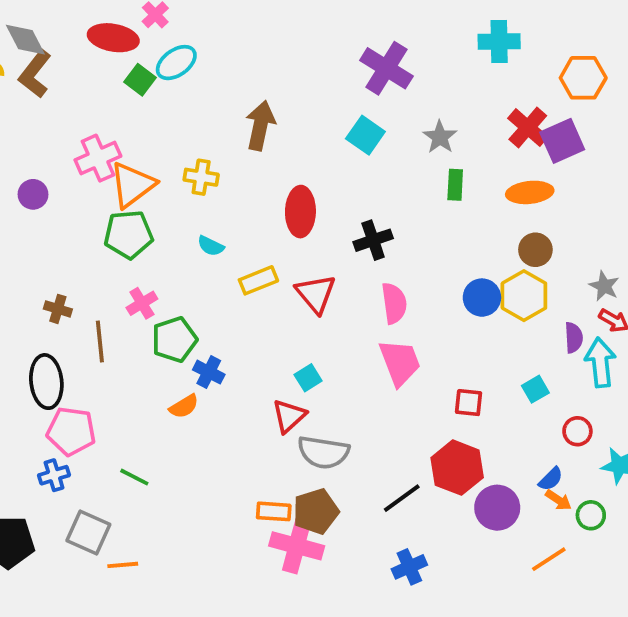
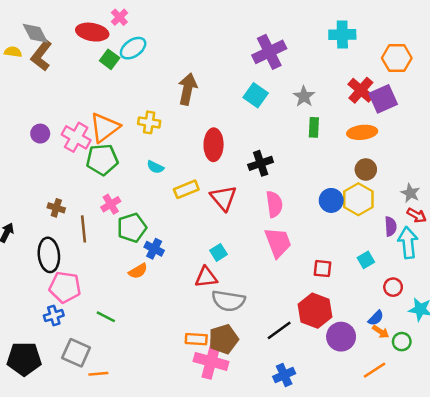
purple cross: (386, 68) -> (269, 52), turned 32
pink cross: (98, 158) -> (76, 137), moved, turned -36
red triangle: (289, 416) -> (206, 277), turned 35

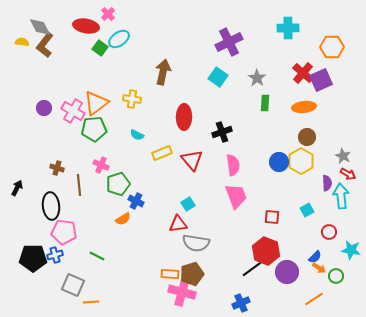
pink cross: (111, 204) -> (101, 165), turned -35
black line: (279, 330) -> (252, 269), moved
black pentagon: (24, 359) -> (33, 258), moved

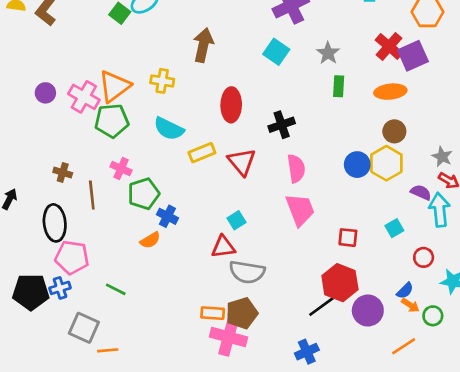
cyan semicircle: (137, 135) -> (169, 129), size x1.6
purple semicircle: (327, 183) -> (421, 192), turned -63

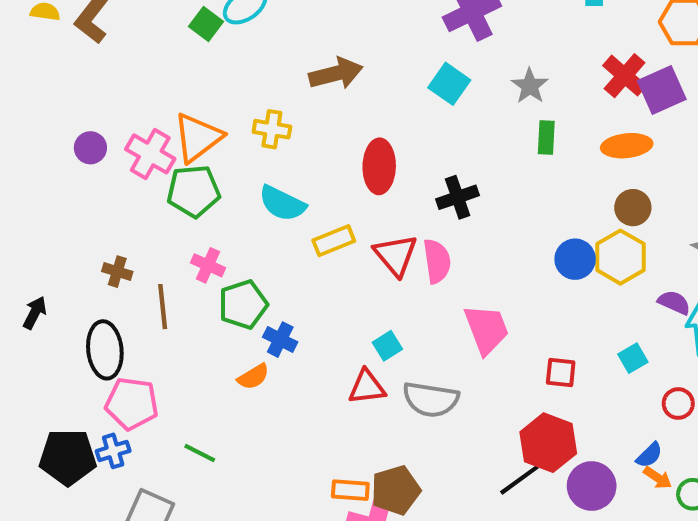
brown arrow: (203, 45) -> (336, 74), turned 64
pink semicircle: (296, 169) -> (437, 261), moved
gray semicircle: (247, 272) -> (431, 399), moved

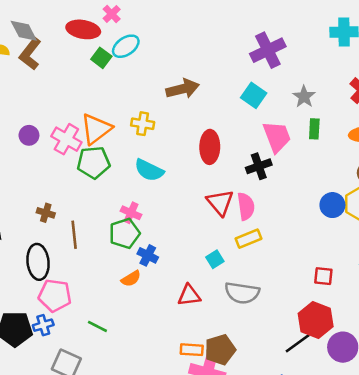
yellow rectangle: (334, 241) -> (248, 239), moved
pink cross: (208, 265) -> (131, 213), moved
pink trapezoid: (486, 329) -> (277, 137), moved
red triangle: (367, 387) -> (189, 295), moved

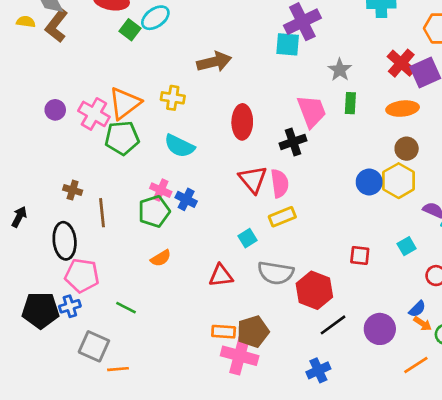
cyan square: (254, 95) -> (288, 44), moved, turned -30
blue cross: (148, 255) -> (186, 199), moved
red hexagon: (316, 320) -> (314, 290), moved

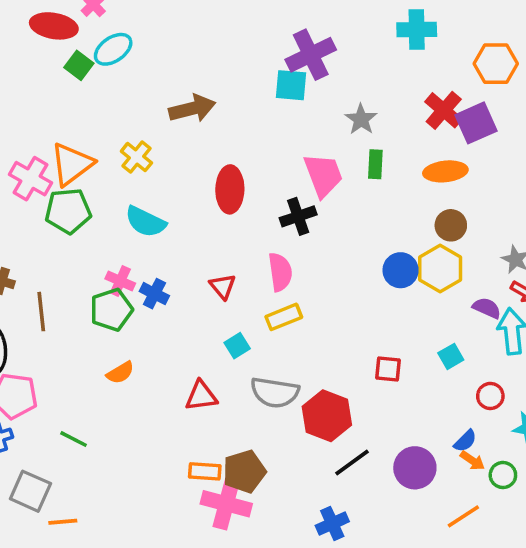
yellow cross: (173, 98) -> (136, 157), turned 30
red triangle: (253, 179) -> (223, 286), moved, size x0.7

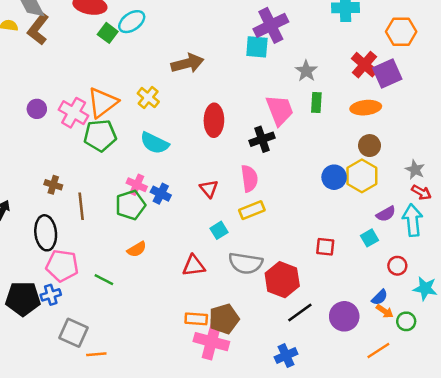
purple semicircle: (487, 308) -> (386, 214), moved, turned 126
green line: (74, 439) -> (104, 280), moved

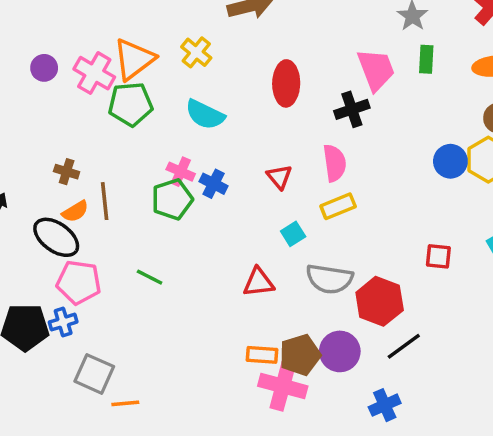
black ellipse: (46, 233) -> (56, 237), turned -48
orange semicircle: (137, 249) -> (75, 211), moved
green line: (104, 280) -> (150, 277), moved
purple circle: (344, 316) -> (340, 351), moved

